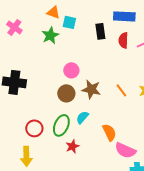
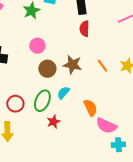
red semicircle: (123, 40) -> (84, 29), moved
pink circle: (71, 70) -> (37, 46), moved

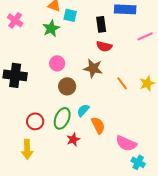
red semicircle: (84, 29) -> (104, 46), turned -77
brown star: (72, 65) -> (93, 68), moved
orange semicircle: (90, 108) -> (98, 125), moved
cyan cross: (118, 145) -> (138, 162), turned 32

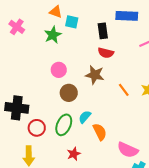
black cross: (15, 75) -> (17, 108), moved
red star: (73, 139) -> (74, 154), moved

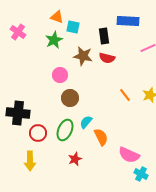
brown star: (95, 75) -> (83, 56), moved

